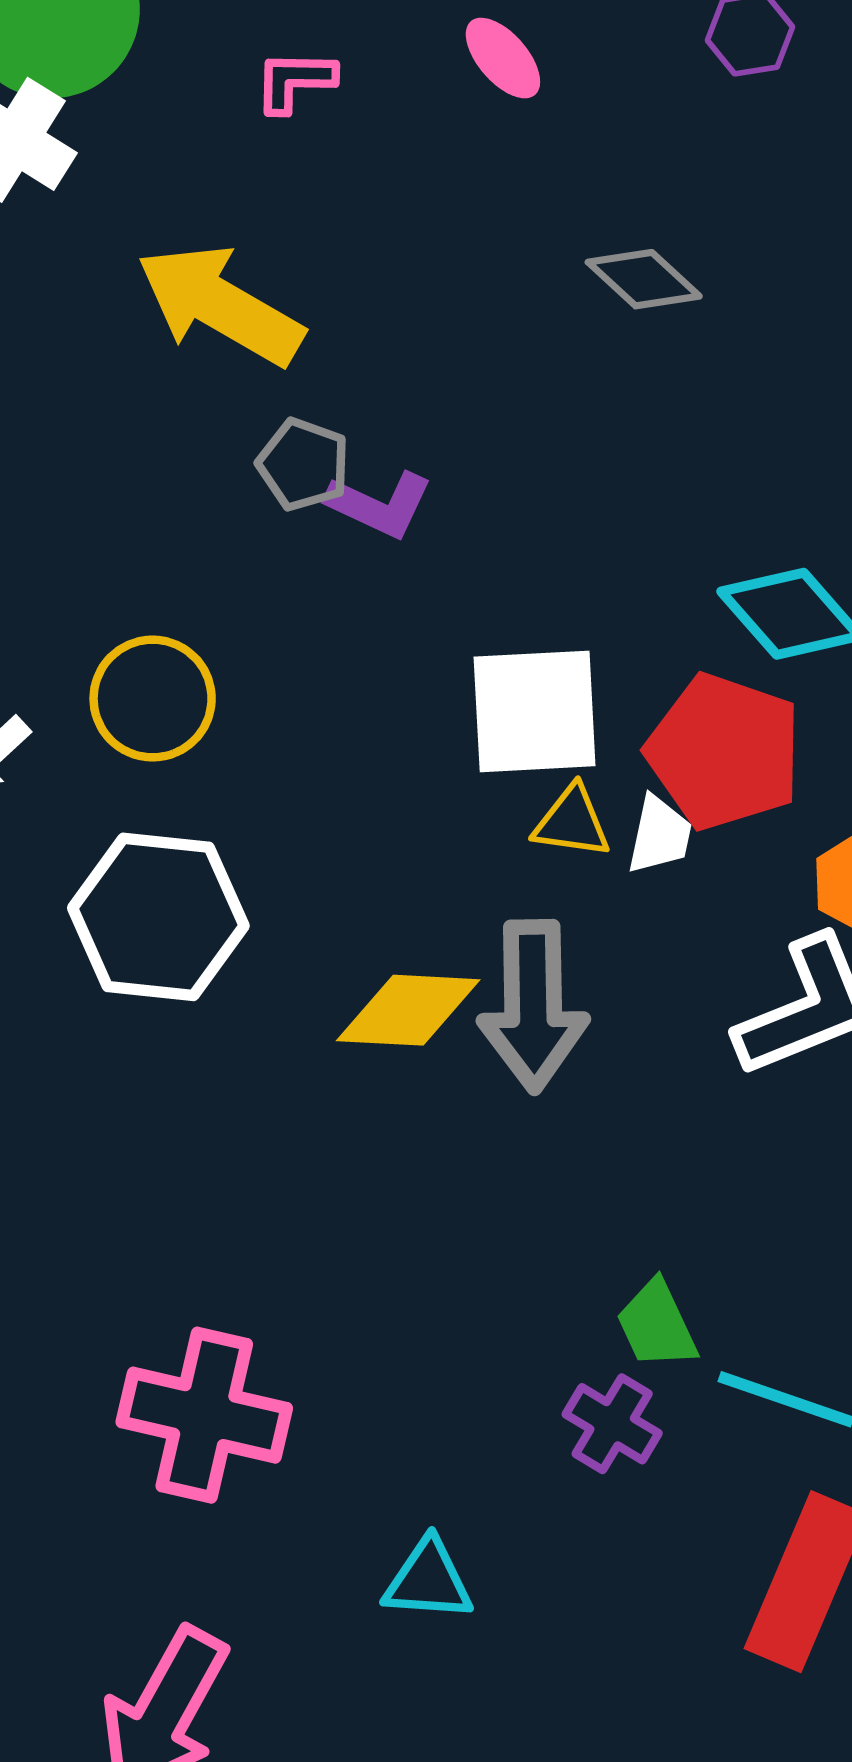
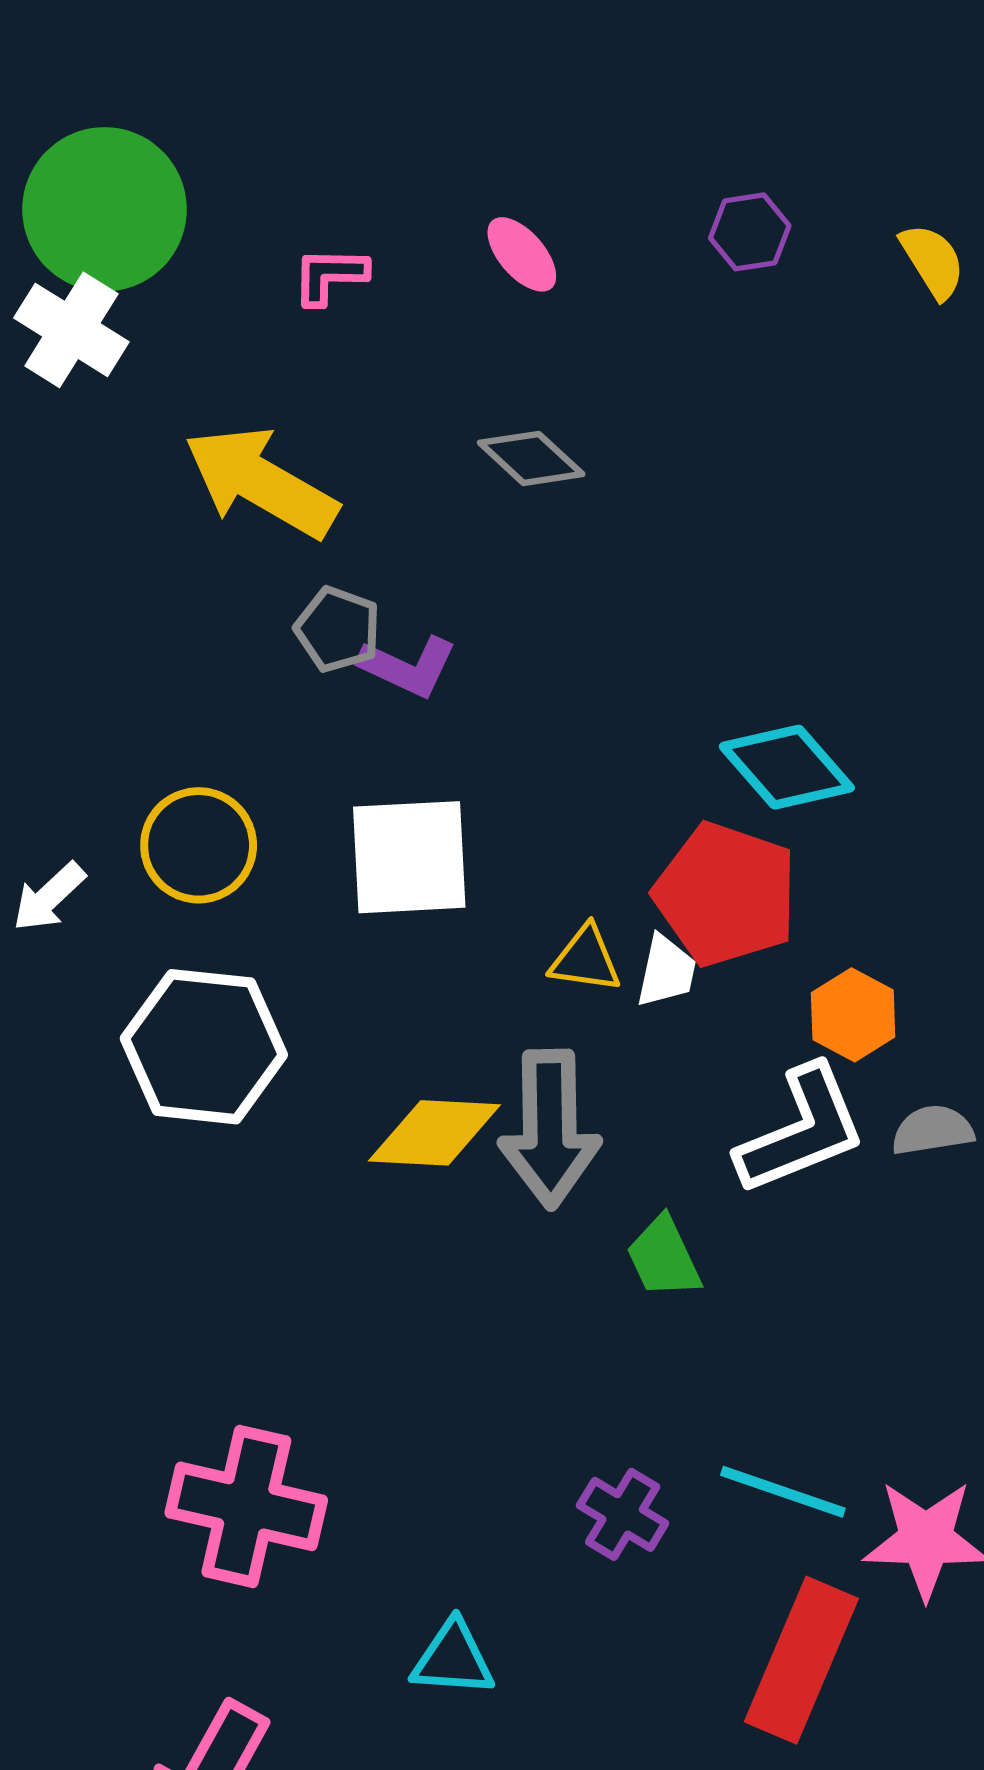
gray diamond: (644, 279) -> (531, 458), moved
white square: (535, 711) -> (409, 857), moved
green trapezoid: (657, 1325) -> (664, 1257), moved

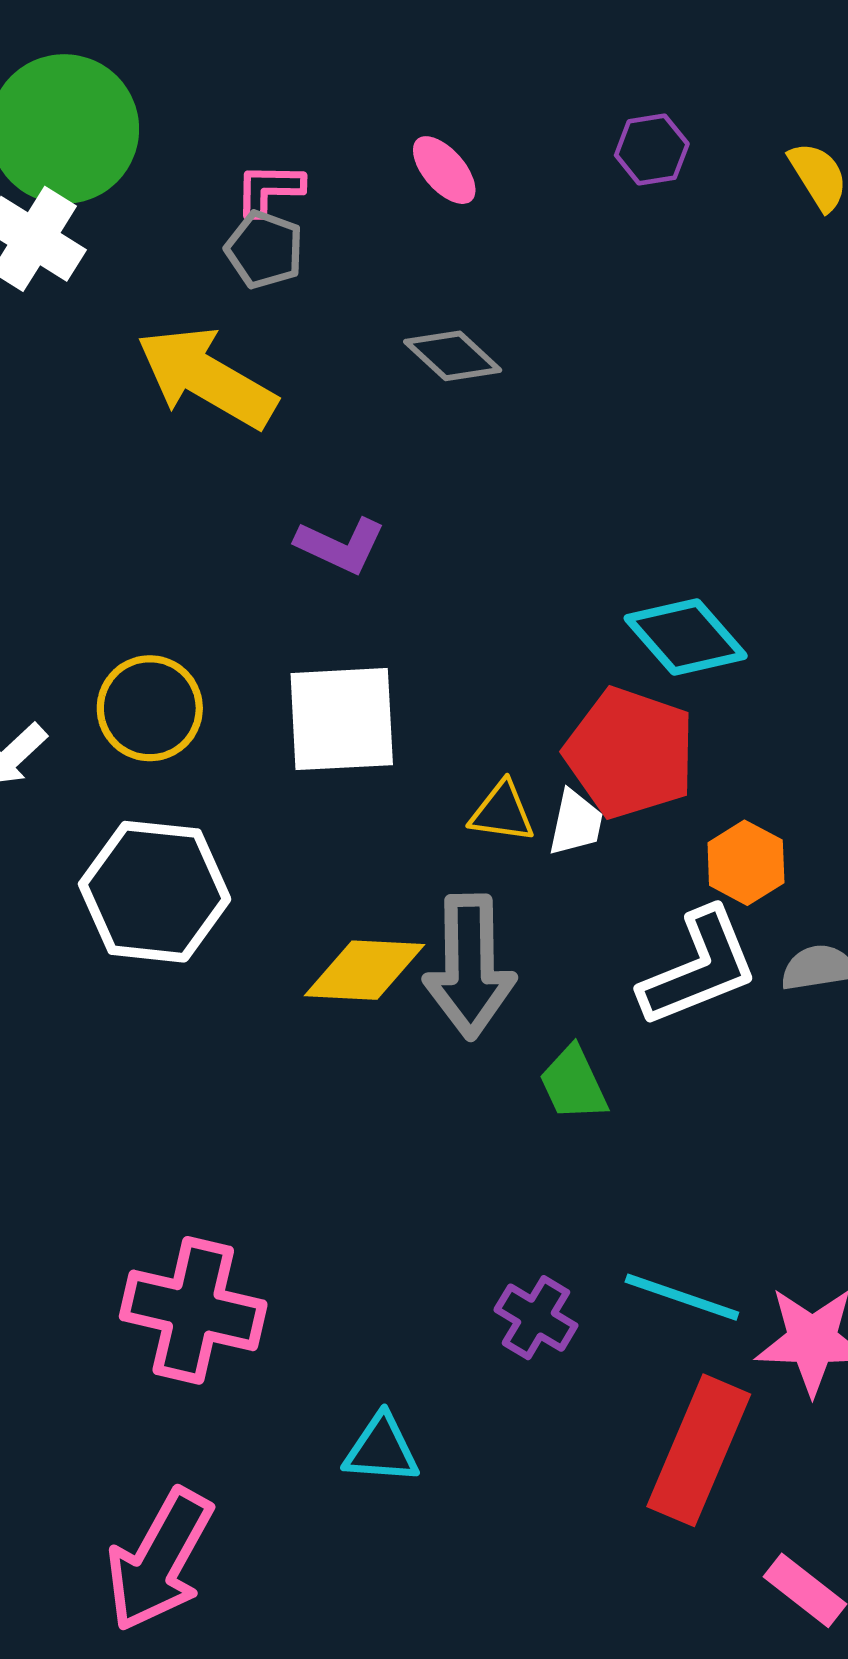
gray pentagon: (338, 629) -> (264, 250), moved

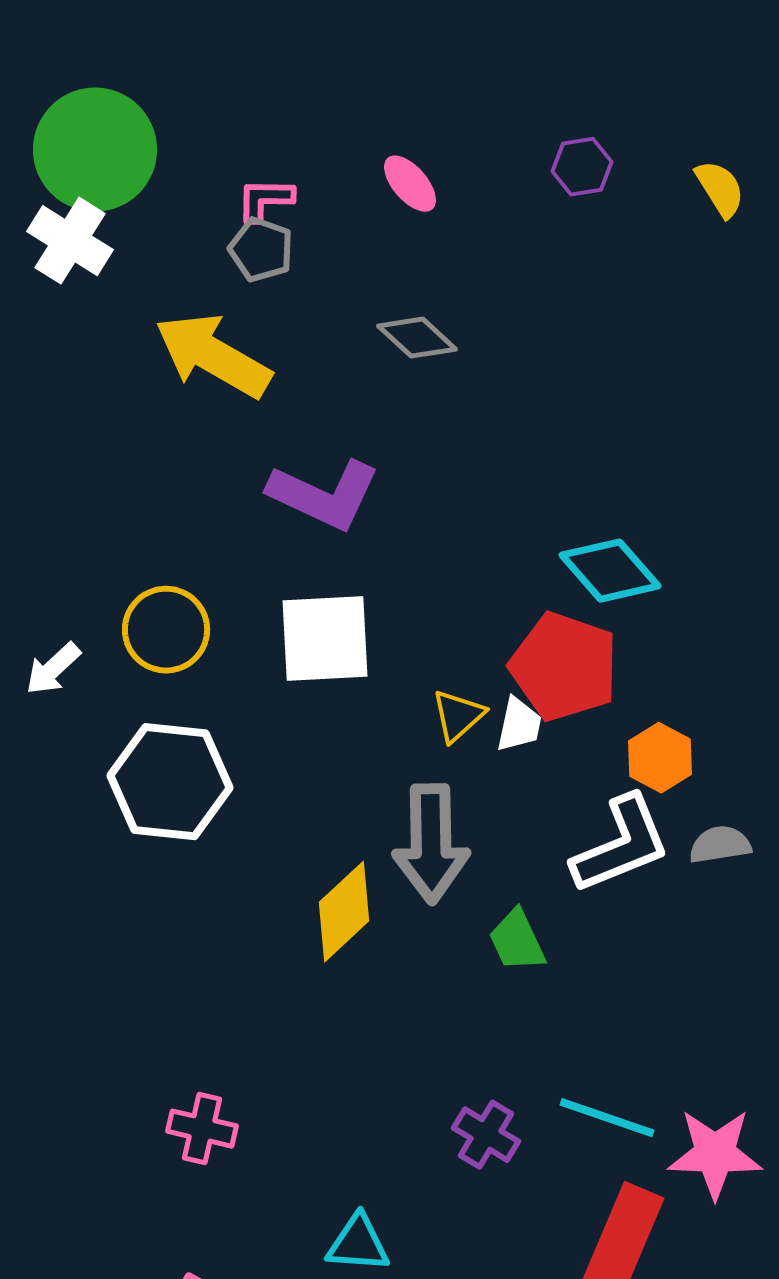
purple L-shape: (340, 545) -> (324, 495), size x1.5
yellow triangle: (502, 812) -> (458, 716), turned -50
yellow diamond: (365, 970) -> (344, 912), moved, turned -46
pink cross: (193, 1310) -> (202, 1129), size x0.6

